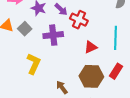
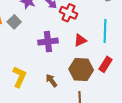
purple cross: (53, 35) -> (48, 42), moved
yellow L-shape: (34, 64) -> (19, 77), moved

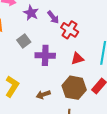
gray square: (14, 22) -> (24, 41), moved
brown arrow: (51, 81) -> (43, 95), turned -80

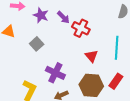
purple cross: (45, 55) -> (55, 73), moved, turned 30
red triangle: (77, 59) -> (92, 56), turned -48

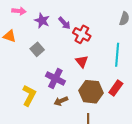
red triangle: (92, 56) -> (82, 62), moved

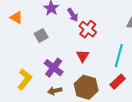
red rectangle: (116, 88) -> (118, 82), moved

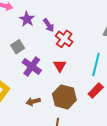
purple cross: (54, 68) -> (32, 66), moved

